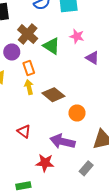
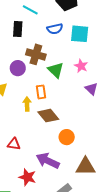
brown cross: (28, 34) -> (36, 54), turned -36
orange rectangle: (29, 68) -> (41, 92), moved
red triangle: (24, 131) -> (14, 144), turned -40

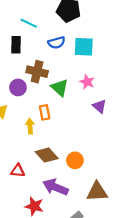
brown diamond: (48, 116) -> (47, 155), moved

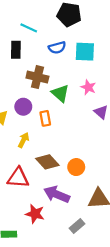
purple circle: (18, 87) -> (23, 107), moved
yellow arrow: (30, 126) -> (24, 140), moved, turned 32
red triangle: (18, 171) -> (18, 178), size x1.5

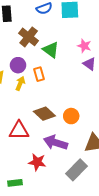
brown cross: (37, 77) -> (29, 37), turned 30
pink star: (88, 87) -> (84, 46), moved
yellow arrow: (24, 140) -> (20, 83), moved
gray rectangle: (77, 226) -> (77, 170), size x1.5

